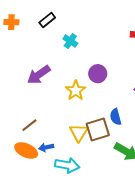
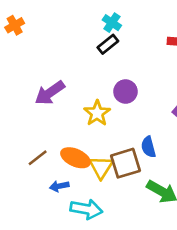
black rectangle: (47, 20) -> (108, 44), moved
orange cross: (11, 22) -> (15, 25), turned -32
cyan cross: (70, 41) -> (112, 23), moved
orange ellipse: (26, 150) -> (75, 158), moved

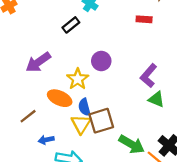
black rectangle: (108, 44) -> (71, 25), moved
blue semicircle: (148, 147) -> (84, 107), moved
orange ellipse: (75, 158) -> (60, 98), moved

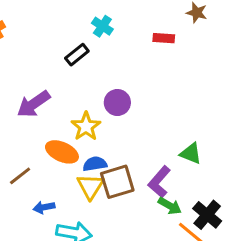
red rectangle: (144, 19) -> (164, 38), moved
purple L-shape: (149, 76) -> (159, 182), moved
blue semicircle: (84, 107) -> (95, 164), turned 96
green arrow: (132, 144) -> (170, 206), moved, size x0.7

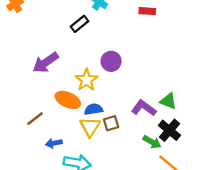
brown square: (117, 182) -> (111, 123), size x0.6
purple L-shape: (159, 182) -> (144, 108), moved, turned 85
black cross: (207, 215) -> (169, 130), moved

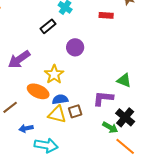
purple circle: (111, 61) -> (75, 47), moved
green triangle: (168, 101) -> (124, 80), moved
purple L-shape: (144, 108) -> (103, 98), turned -30
yellow triangle: (90, 127) -> (57, 114), turned -48

